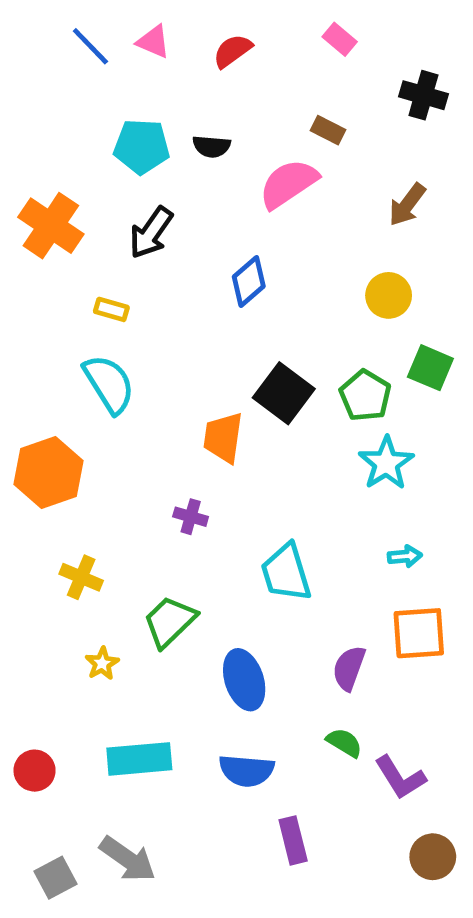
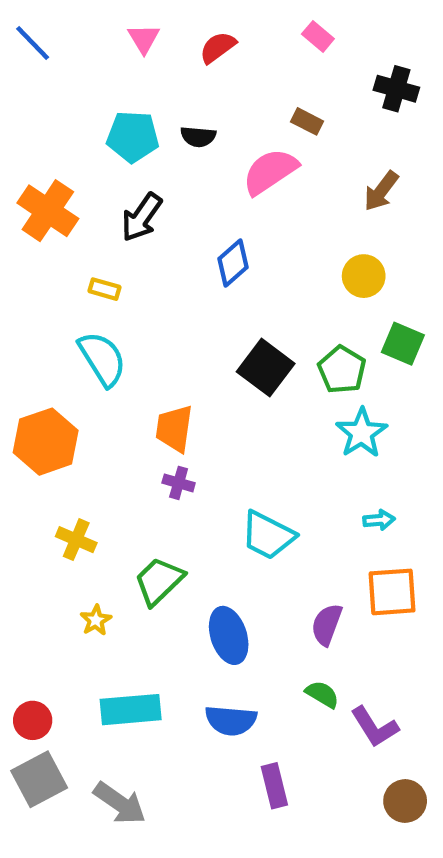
pink triangle: (153, 42) -> (144, 39), turned 36
blue line: (90, 46) -> (33, 43), moved
orange trapezoid: (223, 438) -> (174, 429), moved
cyan trapezoid: (286, 573) -> (268, 535), turned -46
gray square: (55, 878) -> (39, 779), moved, size x1.4

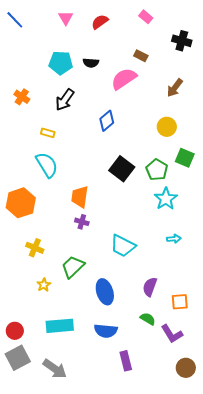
orange cross: (48, 211) -> (22, 97), size x0.6
orange square: (392, 592) -> (180, 302), moved, size x0.7

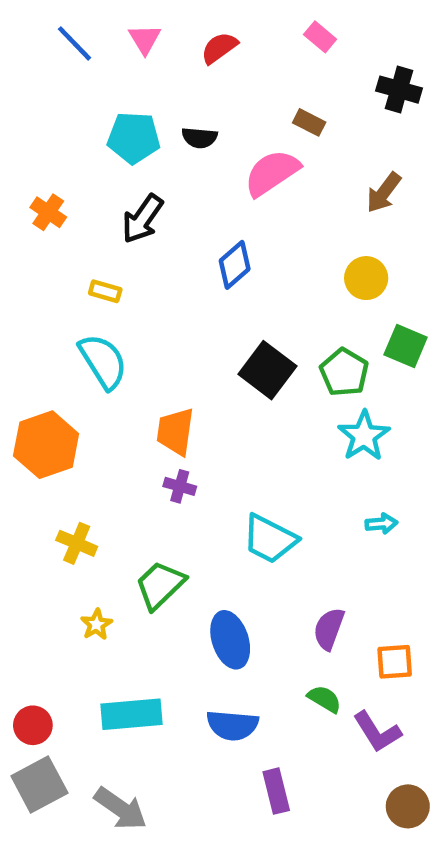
blue line: (15, 20) -> (75, 43), moved

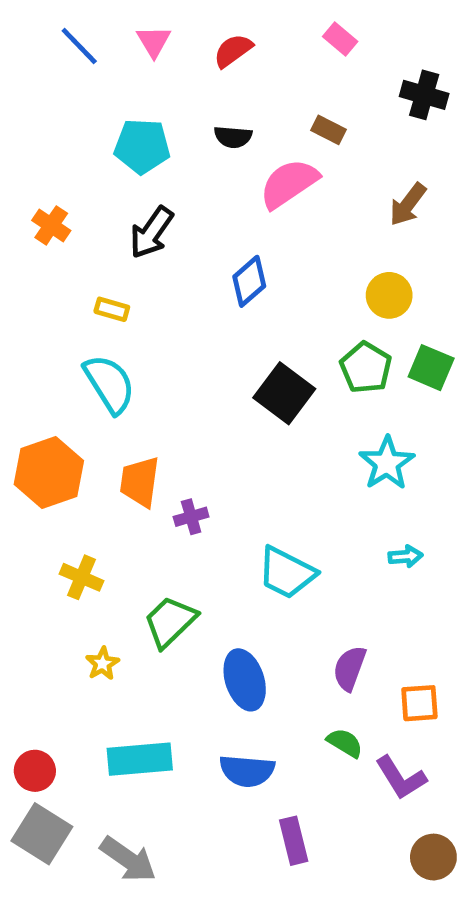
black semicircle: (199, 138) -> (233, 137), moved
green pentagon: (344, 372) -> (366, 368), moved
orange trapezoid: (175, 432) -> (140, 482), moved
purple cross: (180, 486) -> (191, 517), turned -32
gray square: (39, 784) -> (42, 834), turned -30

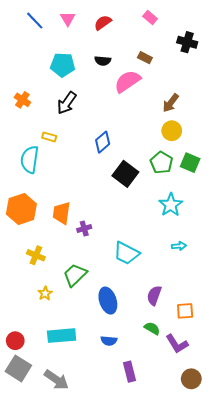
brown arrow: (408, 204) -> (171, 103), moved
blue diamond: (249, 281) -> (103, 142), moved
cyan semicircle: (109, 384) -> (30, 160), moved, turned -140
blue semicircle: (247, 771) -> (109, 341), size x0.7

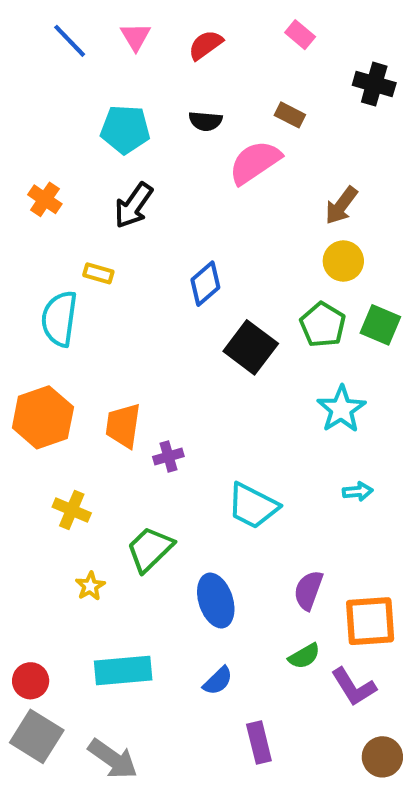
orange square: (185, 311) -> (370, 621), size x1.5
green semicircle: (152, 328) -> (304, 656), turned 119
blue semicircle: (109, 341) -> (218, 681), turned -49

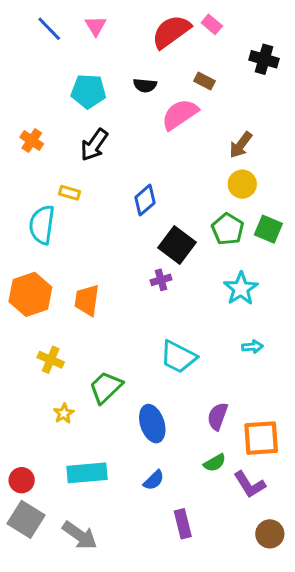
red semicircle: (205, 45) -> (171, 32), moved, size x1.6
purple cross: (168, 456) -> (161, 280), moved

